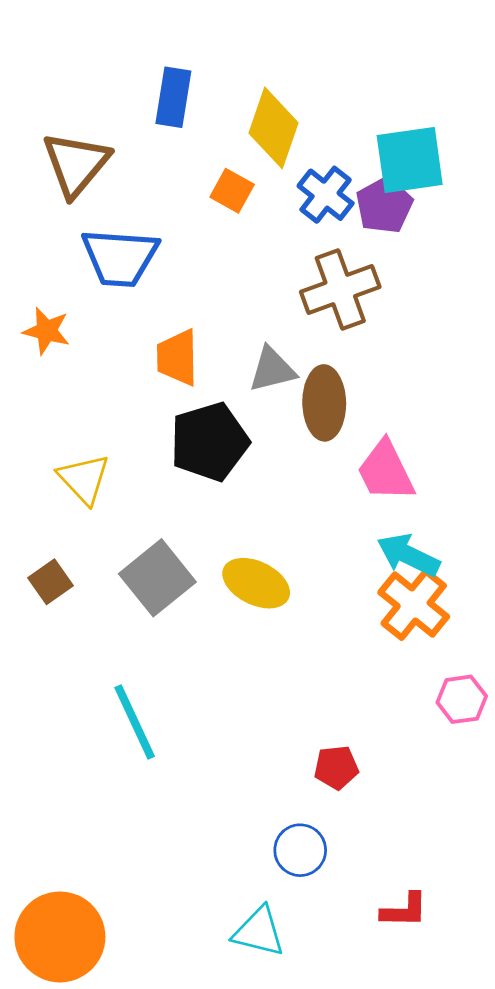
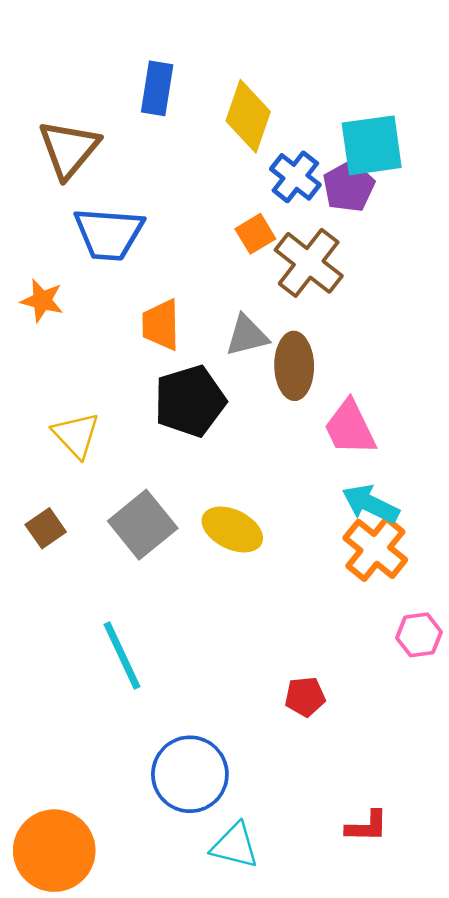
orange square: (232, 191) -> (255, 234), moved, turned 30
brown cross: (340, 289) -> (309, 263), turned -32
blue circle: (300, 850) -> (190, 774), moved, size x1.6

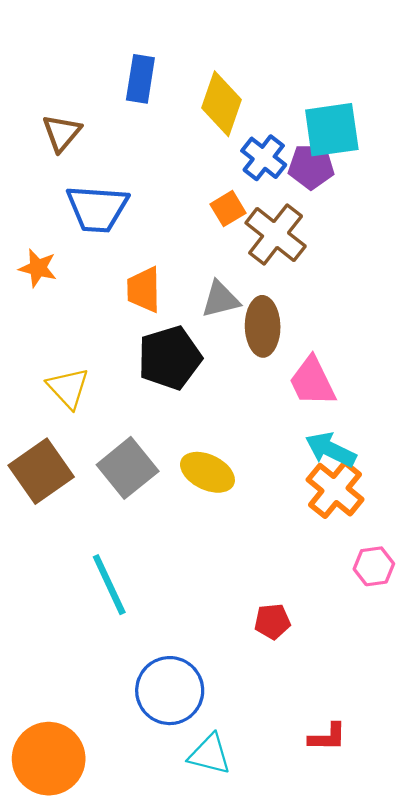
brown triangle: (69, 149) -> (62, 133), size x0.7
purple pentagon: (349, 187) -> (311, 166), turned 30
brown square: (46, 528) -> (41, 471), size x1.8

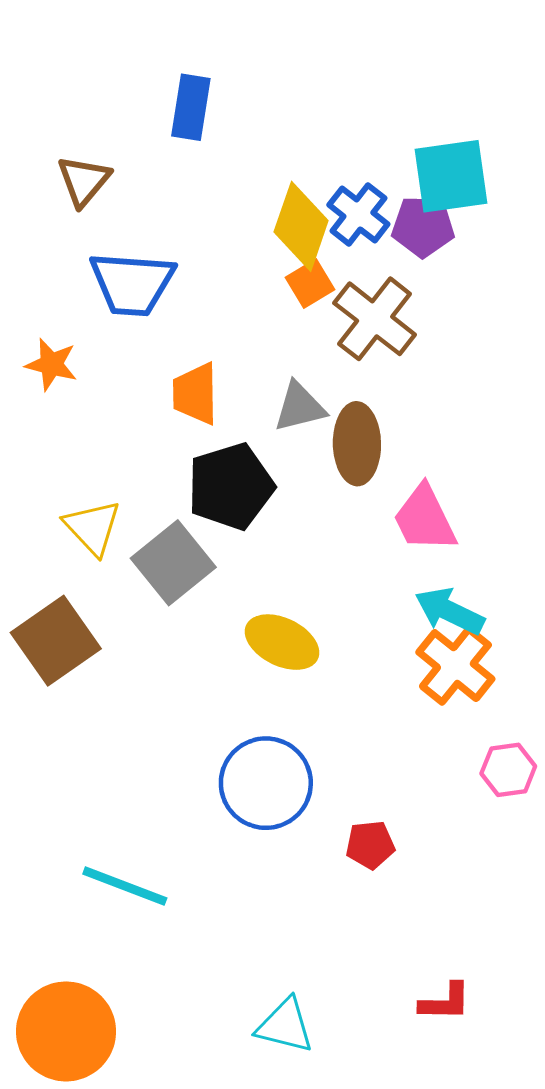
yellow diamond: (222, 104) -> (301, 226), moved
gray square: (128, 468) -> (173, 563), moved
cyan line: (109, 585) -> (125, 886), moved, turned -44
blue circle: (170, 691) -> (266, 783), moved

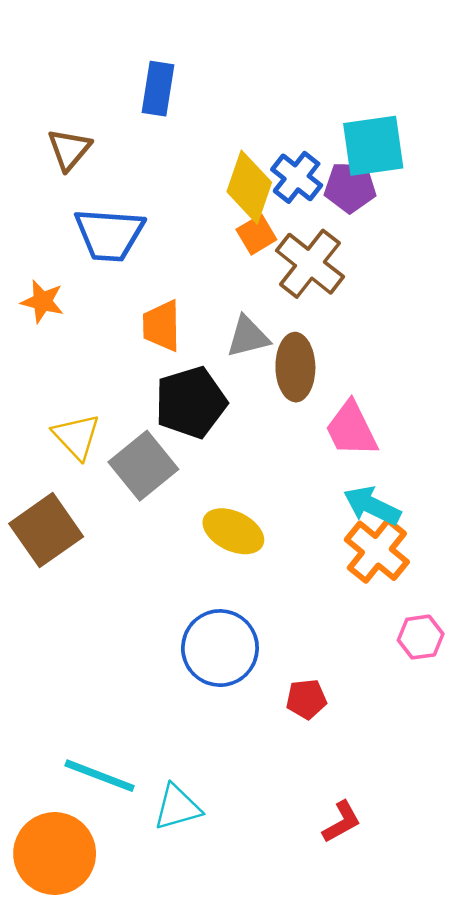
cyan line: (125, 886) -> (100, 776), moved
red L-shape: (445, 1002) -> (342, 822), moved, turned -30
cyan triangle: (285, 1026) -> (177, 807), moved, turned -30

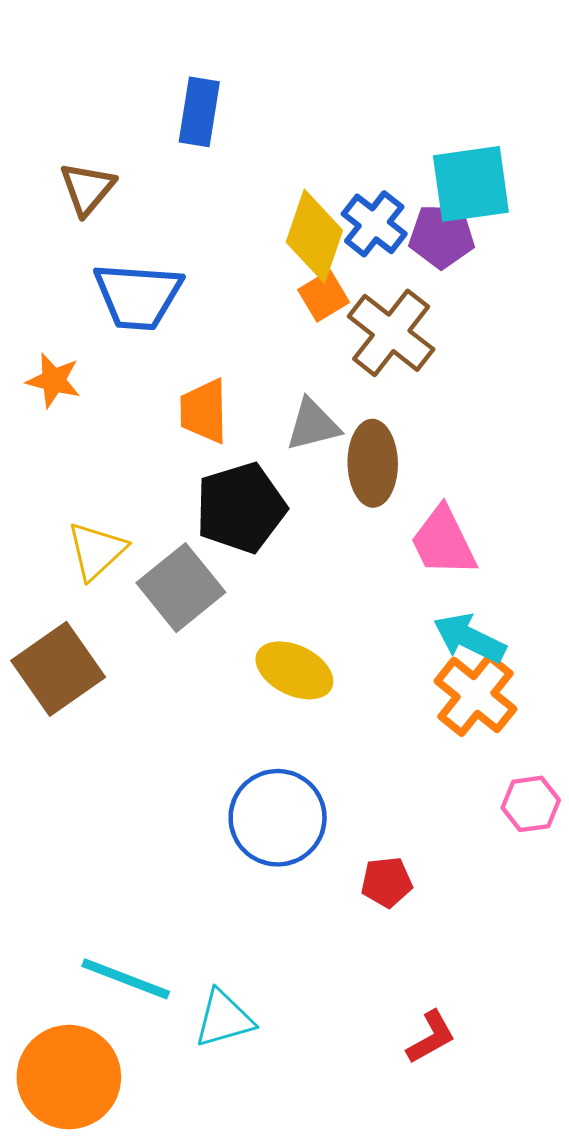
yellow triangle: (76, 436) -> (96, 551), turned 30

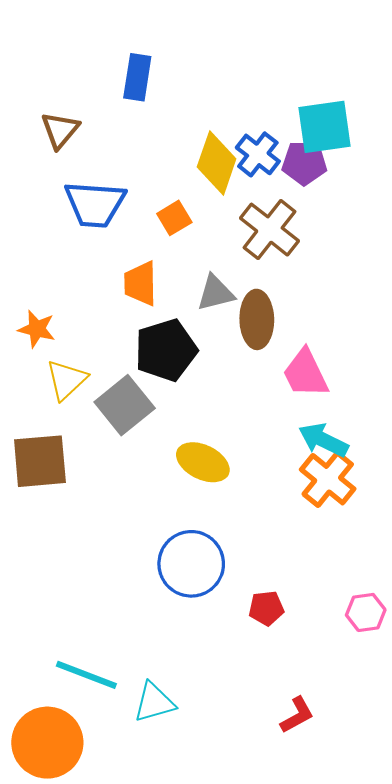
orange square: (324, 296) -> (174, 218), moved
orange star: (54, 380) -> (37, 329), moved
brown square: (58, 669) -> (40, 461), turned 30
pink hexagon: (531, 804) -> (366, 612), moved

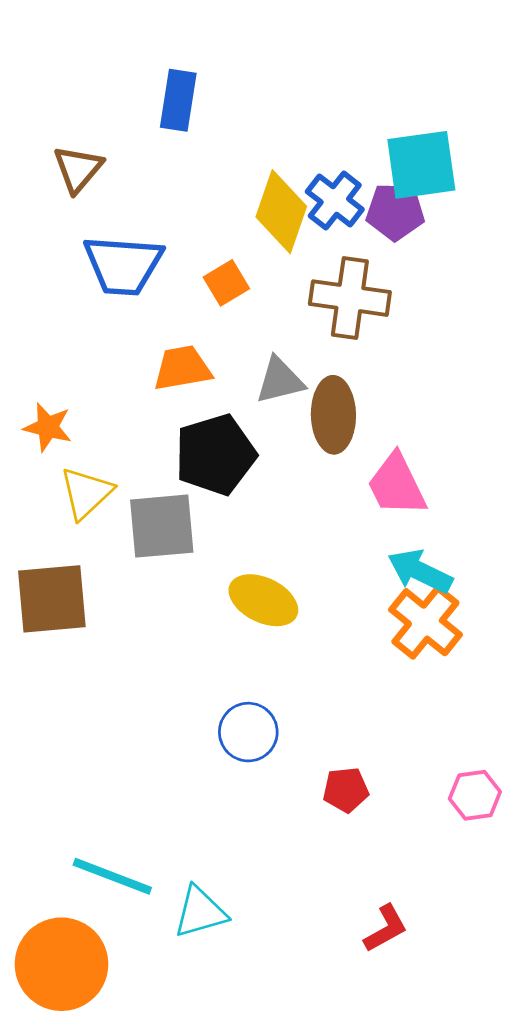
brown cross: (269, 230) -> (350, 298), turned -30
orange trapezoid: (140, 283) -> (182, 368), turned 81
gray square: (125, 405) -> (162, 526), turned 34
blue circle: (191, 564) -> (248, 732), size x0.7

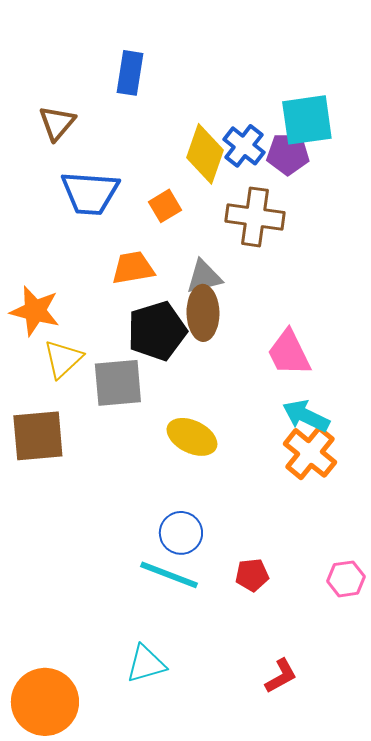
brown ellipse: (333, 415) -> (203, 313), moved
orange star: (48, 427) -> (35, 311), size x1.4
cyan line: (112, 876) -> (169, 575), moved

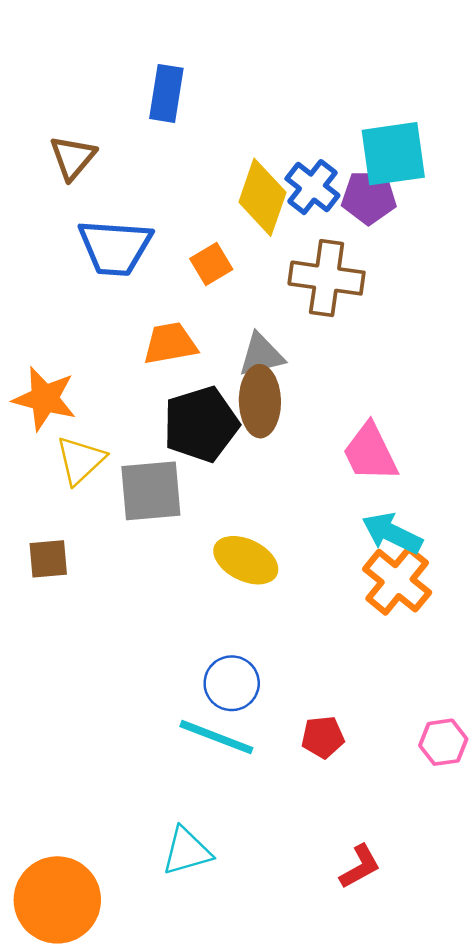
brown square: (38, 436) -> (48, 559), size x0.6

